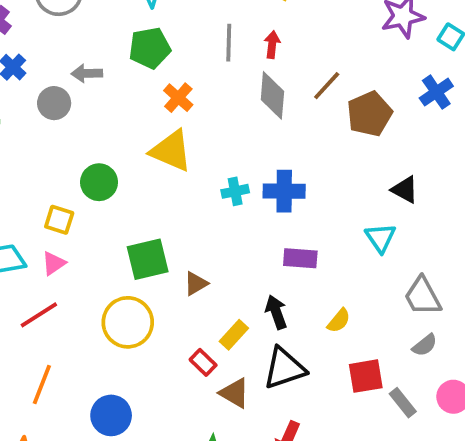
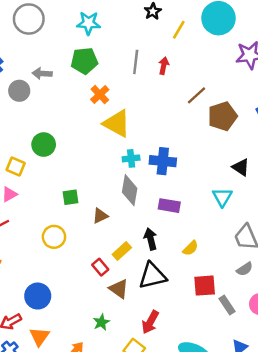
gray diamond: (272, 95) -> (130, 190), moved
yellow triangle: (171, 151) -> (117, 124), moved
green square: (148, 259) -> (71, 197), size x0.6
yellow circle: (128, 322) -> (54, 237), size x0.7

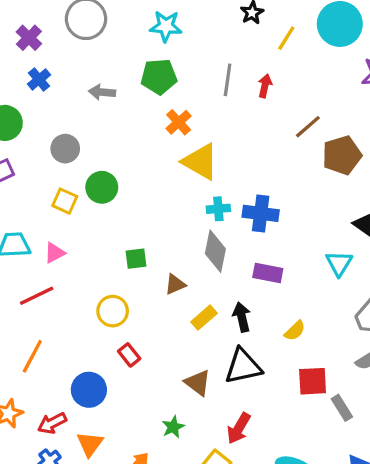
gray circle: (19, 91) -> (65, 149), moved
yellow square: (16, 166) -> (65, 201), moved
yellow rectangle: (122, 251) -> (204, 318), moved
red rectangle: (100, 267) -> (129, 355), moved

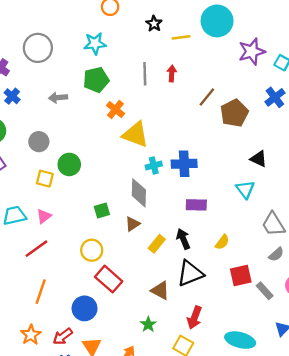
yellow line: (286, 38) -> (181, 37), turned 60
gray diamond: (215, 251) -> (139, 193), moved
red rectangle: (129, 355) -> (109, 279), size x1.6

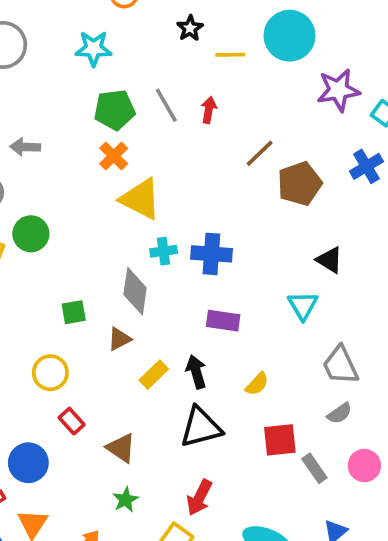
gray line: (145, 74) -> (166, 105), turned -35
green pentagon: (96, 80) -> (115, 110), moved
gray arrow: (58, 98) -> (25, 147), moved
red rectangle: (109, 279) -> (72, 421), size x0.6
brown triangle: (160, 290) -> (121, 448), moved

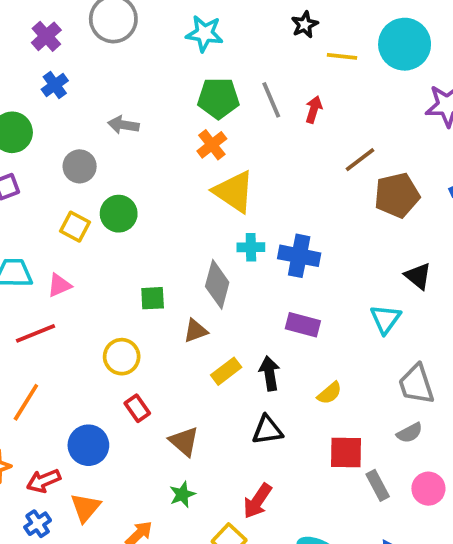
black triangle: (201, 427) -> (267, 430), size x0.7

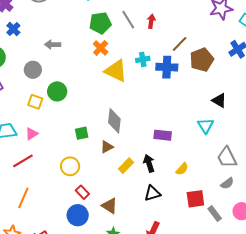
cyan cross: (251, 247) -> (143, 59), moved
blue cross: (299, 256) -> (167, 67), moved
blue circle: (88, 445) -> (78, 215), moved

